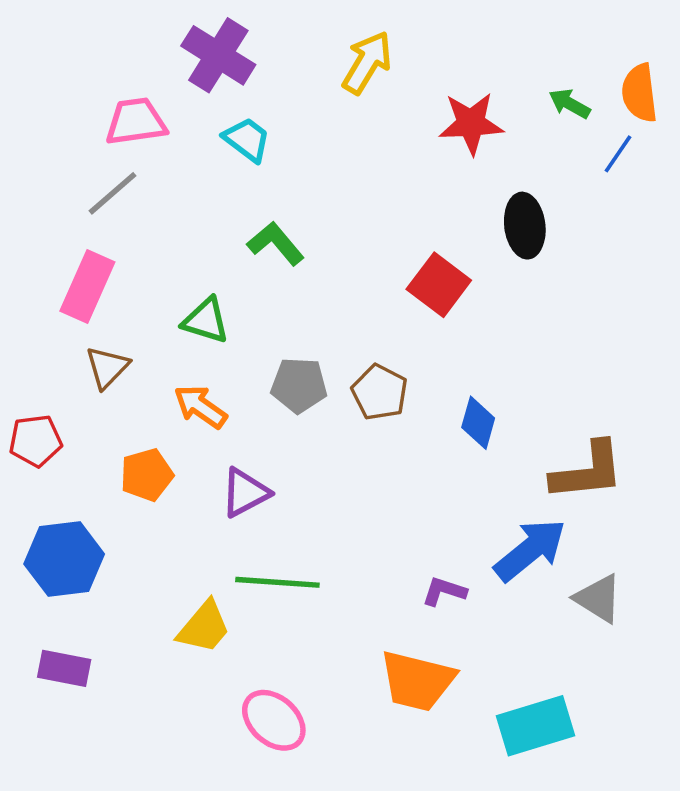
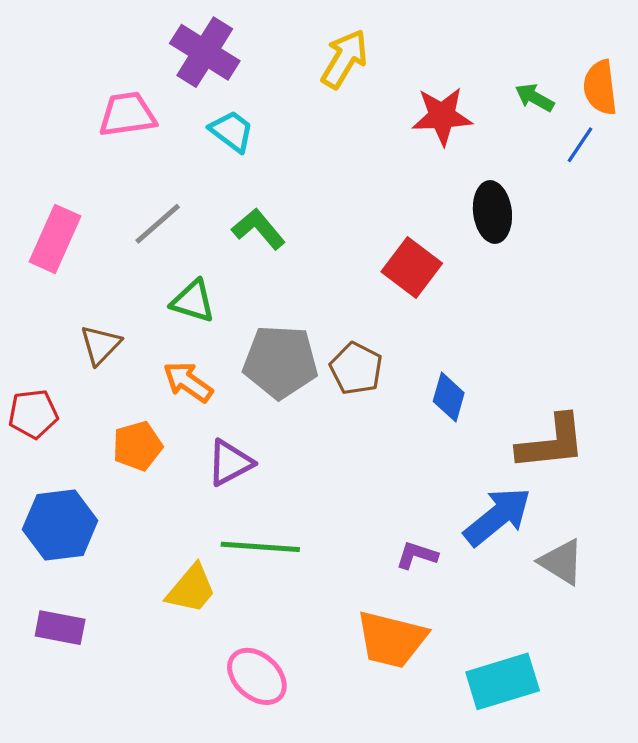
gray line: (113, 193) -> (158, 224), moved
pink rectangle: (87, 287) -> (55, 239), moved
gray pentagon: (299, 385) -> (280, 362), size x1.4

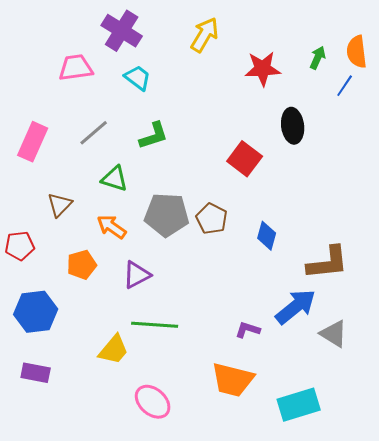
green arrow: (535, 98) -> (318, 58), turned 85
green L-shape: (259, 229) -> (154, 136), turned 112

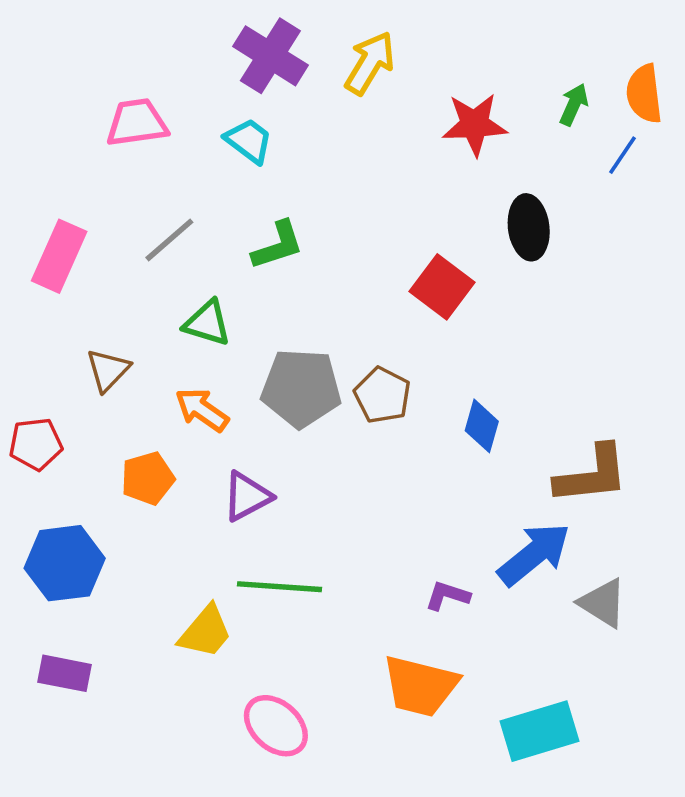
purple cross: (122, 31) -> (270, 56), moved

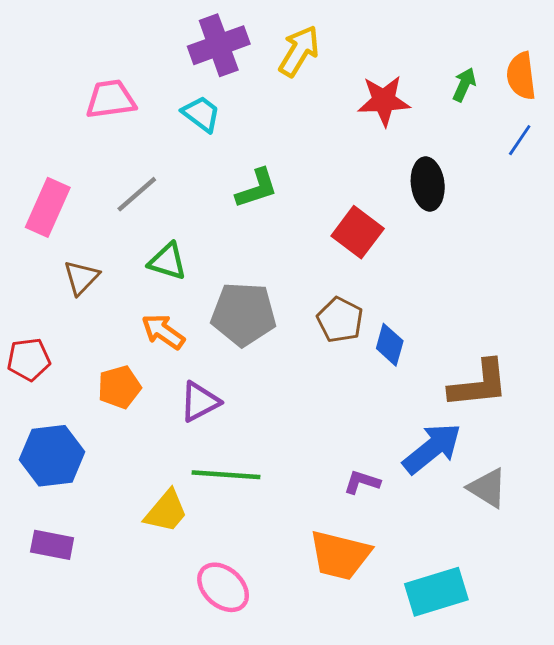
purple cross: (270, 56) -> (219, 45), turned 38
blue line: (623, 155) -> (520, 140), moved
green L-shape: (278, 245) -> (257, 188), moved
brown triangle: (108, 370) -> (81, 278), moved
brown pentagon: (382, 395) -> (340, 320), moved

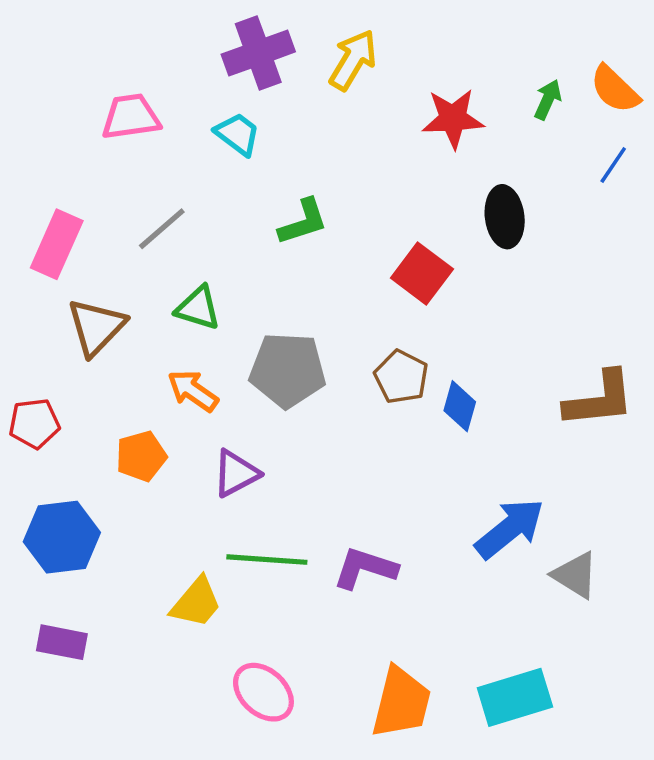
orange semicircle: (521, 76) -> (615, 89), turned -39
brown triangle: (81, 278) -> (96, 327), size x1.4
brown L-shape: (479, 384) -> (599, 399), moved
purple L-shape: (362, 482) -> (365, 568), moved, size x1.5
orange trapezoid: (340, 555) -> (401, 703), moved, turned -90

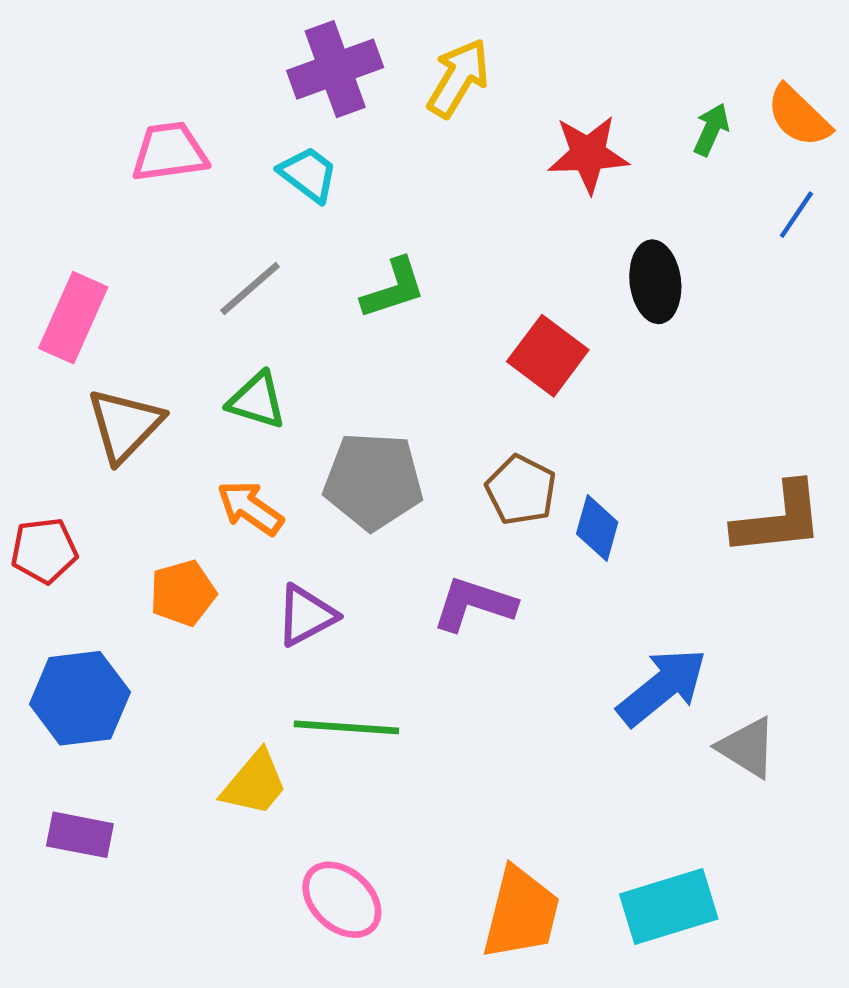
gray line: (162, 229) -> (250, 288), moved
purple L-shape: (365, 568) -> (474, 604), moved

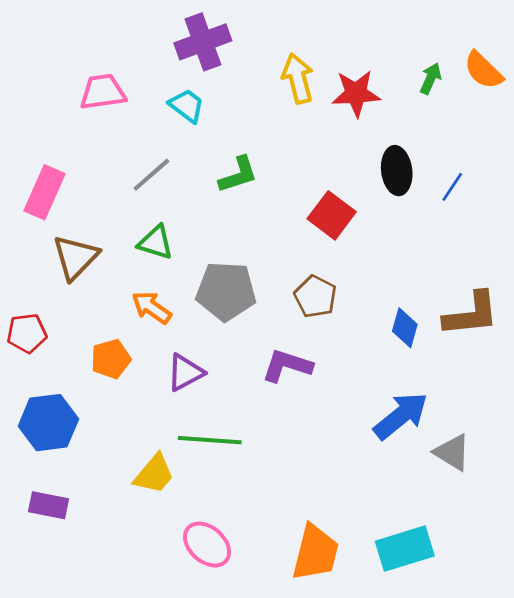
yellow arrow: (458, 78) -> (298, 78), moved, turned -45
blue line: (796, 215) -> (452, 187), moved
blue diamond: (597, 528) -> (405, 328), moved

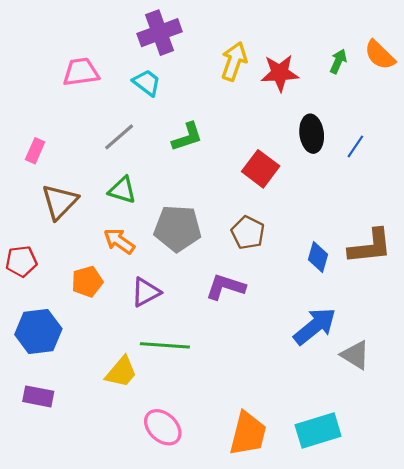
yellow arrow: (298, 78) -> (234, 61), turned 33
pink rectangle: (44, 192) -> (35, 151), size x0.6

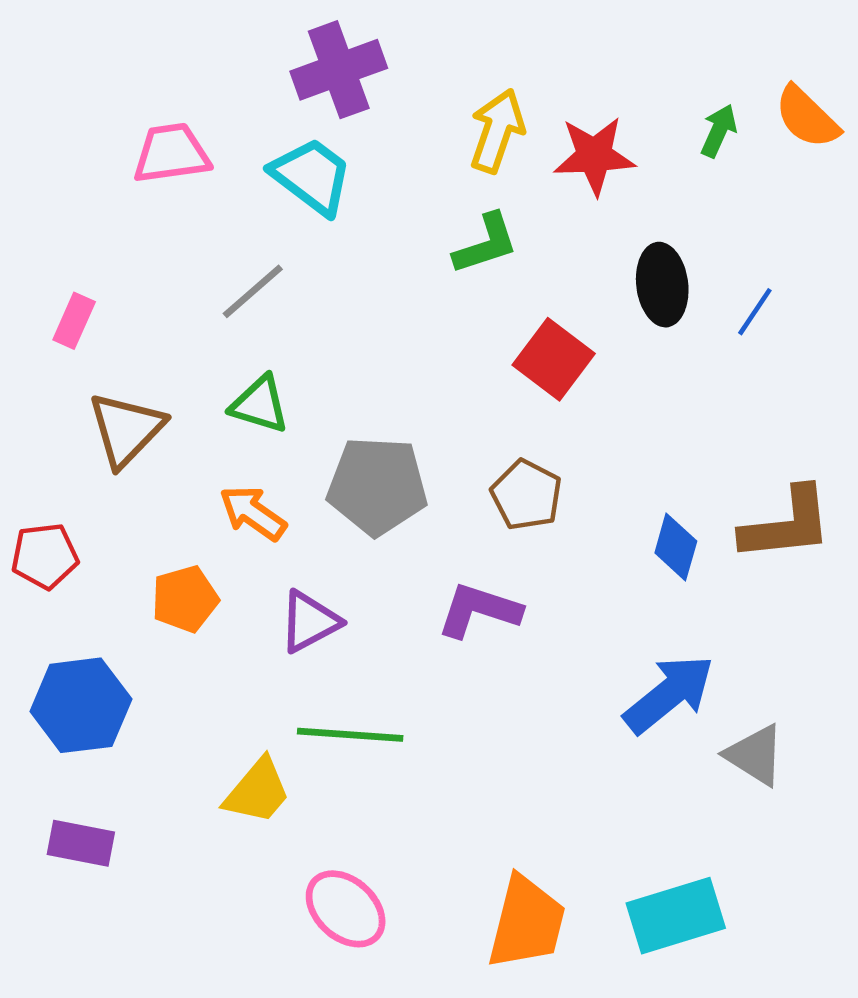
cyan trapezoid: (147, 83) -> (312, 176), size x1.4
green L-shape: (187, 137) -> (486, 244), moved

